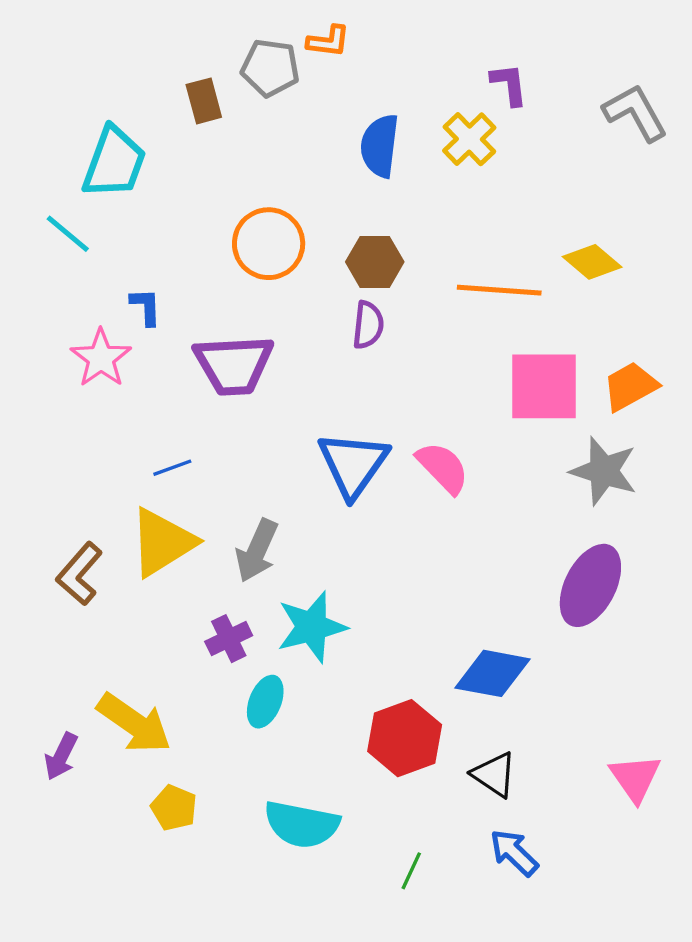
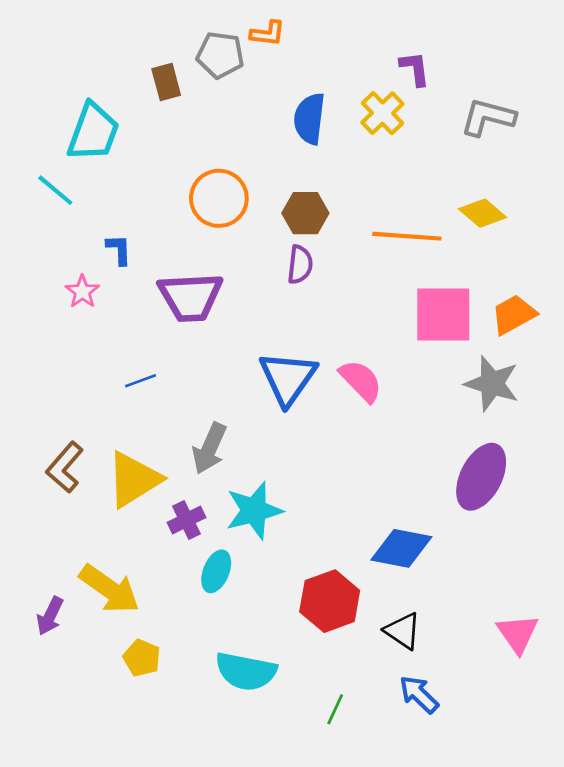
gray L-shape: (635, 113) -> (488, 117), moved, turned -46
pink star: (101, 358) -> (82, 292), size x0.7
yellow triangle: (162, 542) -> (134, 479), moved

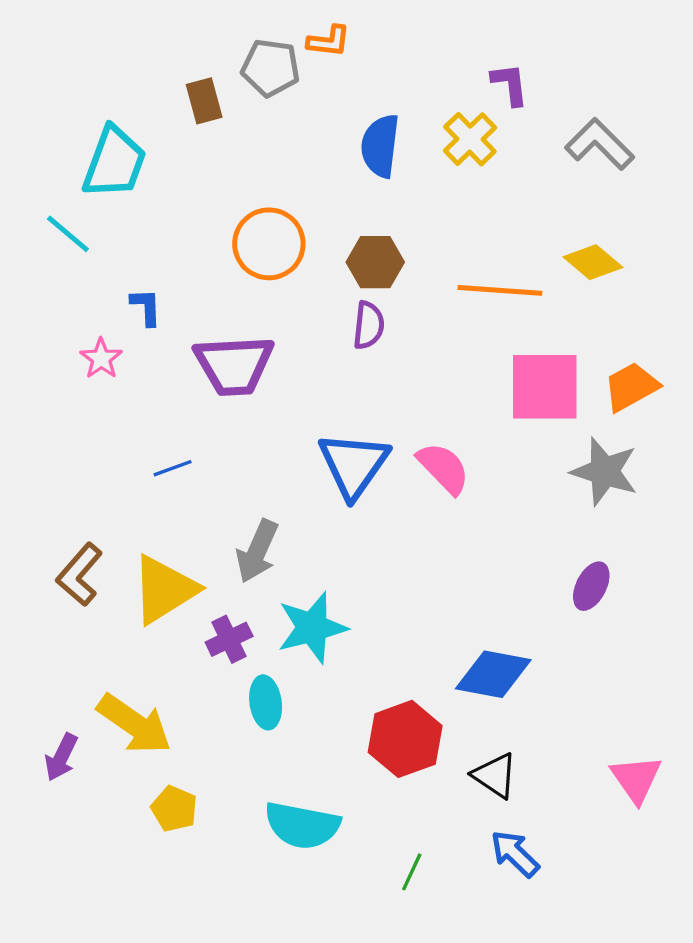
gray L-shape: (488, 117) -> (600, 144), turned 30
purple ellipse: (481, 477) -> (591, 586), size x0.6
cyan ellipse: (216, 571) -> (266, 702), turned -30

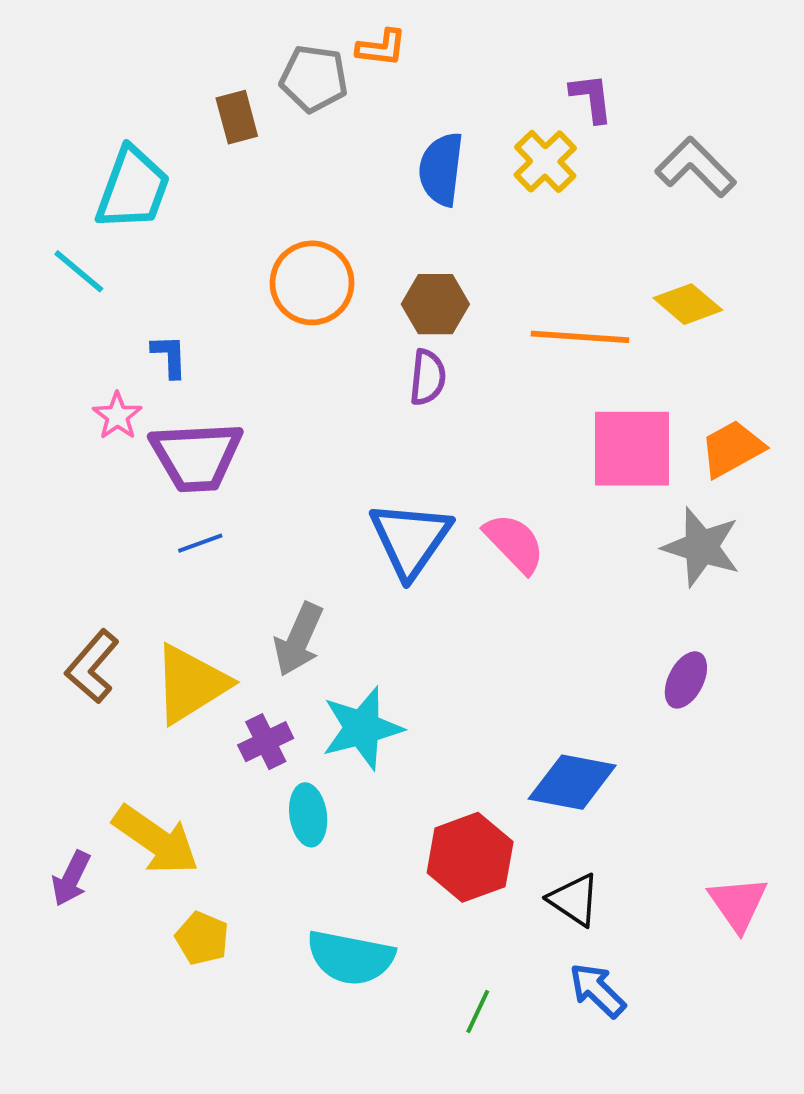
purple trapezoid: (234, 365) -> (196, 456), moved

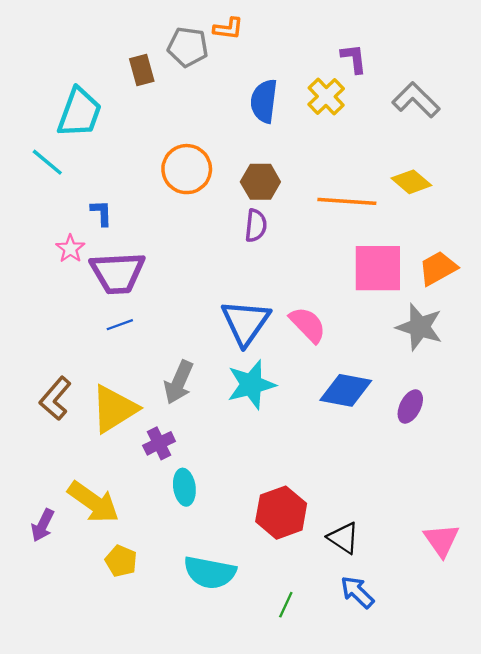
cyan star: (362, 728) -> (251, 385), moved
blue diamond: (572, 782) -> (346, 390), moved

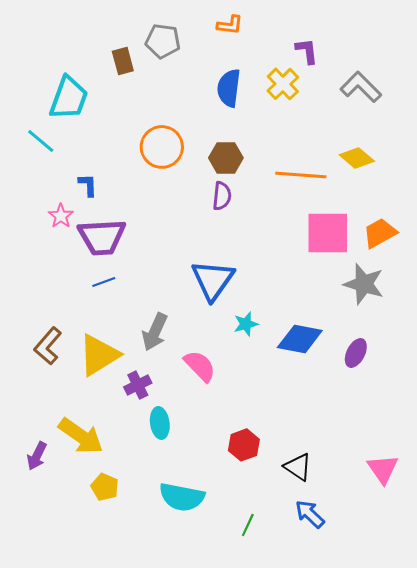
orange L-shape: (228, 29) -> (230, 25), moved
pink semicircle: (308, 325) -> (200, 366), moved
cyan star: (251, 385) -> (246, 324), moved, size x0.6
red hexagon: (281, 513) -> (244, 445), size x0.7

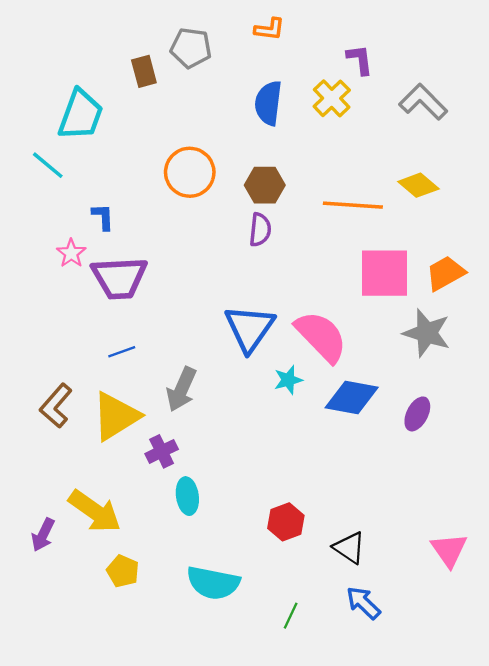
blue line: (104, 282) -> (122, 352), moved
pink semicircle: (200, 366) -> (321, 336), moved, size x1.4

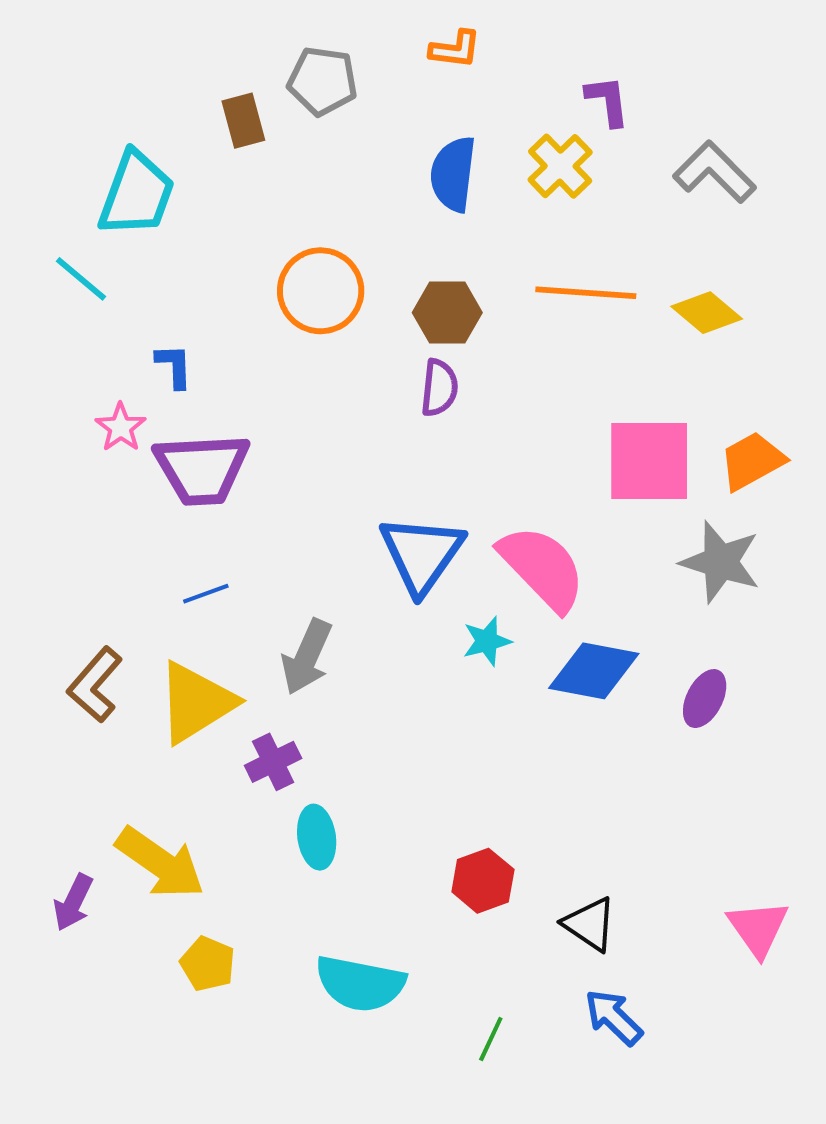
orange line: (353, 205) -> (586, 293), moved

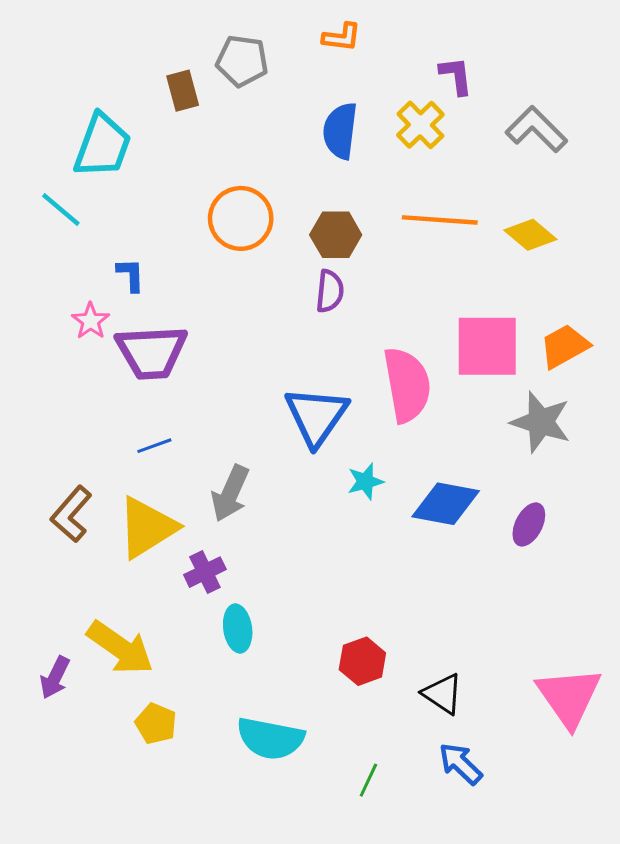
pink semicircle: (542, 568) -> (407, 385), moved, turned 34
pink triangle: (758, 928) -> (569, 697), size x1.4

